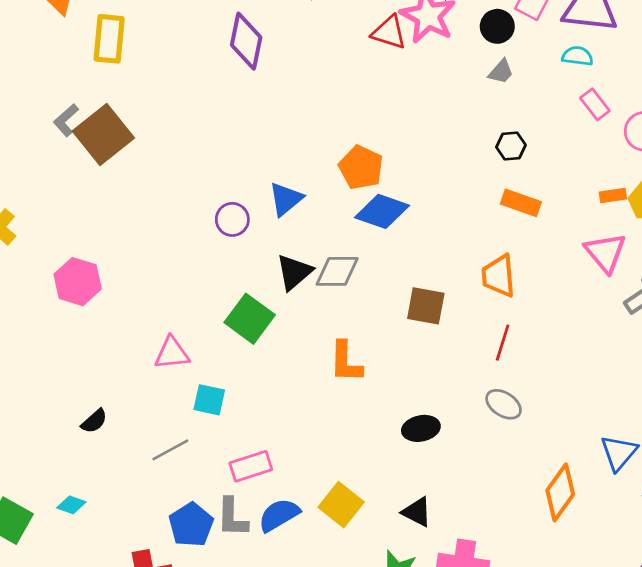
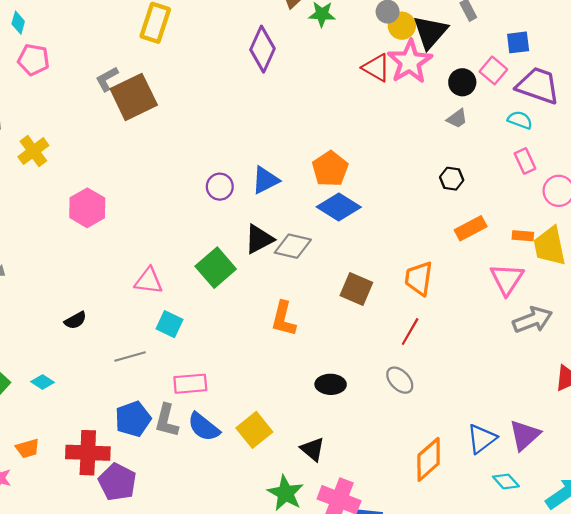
orange rectangle: (521, 203) -> (471, 228), moved, turned -60
blue semicircle: (279, 515) -> (204, 427), turned -124

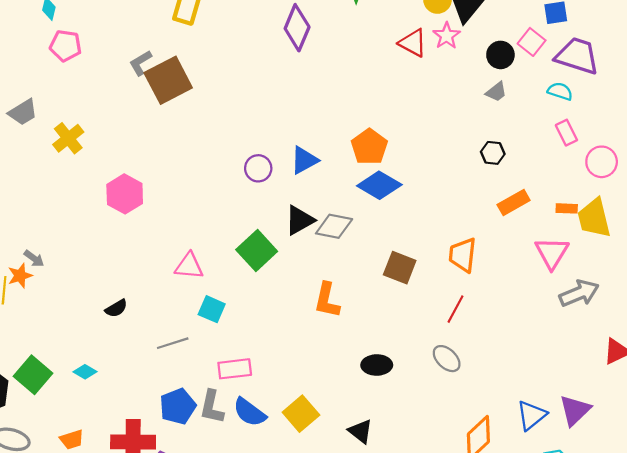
pink star: (410, 62) -> (447, 36), size x0.6

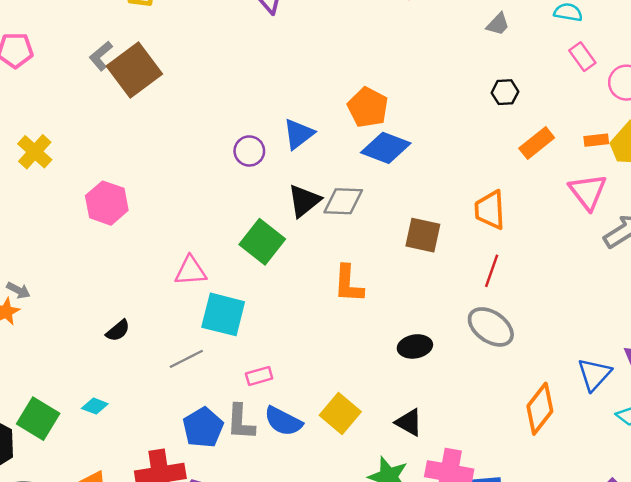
cyan square: (212, 309) -> (223, 314), size x1.5
gray ellipse: (447, 359) -> (491, 327), size x1.4
pink rectangle: (235, 369) -> (259, 376), size x0.7

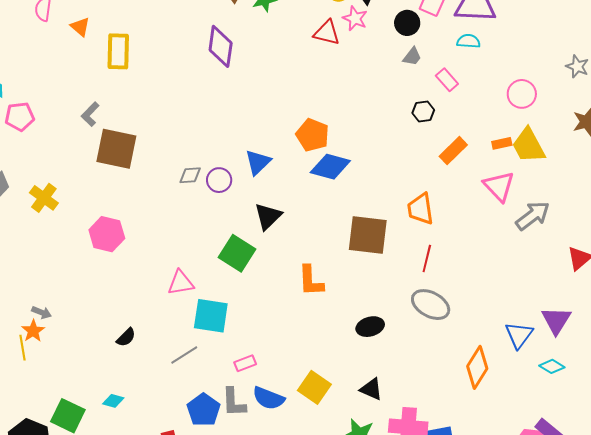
pink rectangle: (582, 57) -> (447, 80), moved
brown square: (134, 70) -> (116, 149), moved, turned -36
gray diamond: (343, 201) -> (190, 175), moved, size x0.7
brown square: (423, 235) -> (368, 235), size x1.4

